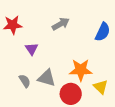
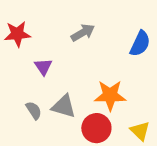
yellow triangle: (101, 87) -> (140, 131), moved

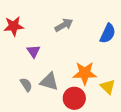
yellow triangle: (140, 131) -> (108, 87), moved

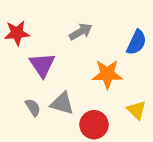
purple triangle: (33, 51) -> (42, 65), size x1.5
orange star: (85, 73) -> (107, 74), moved

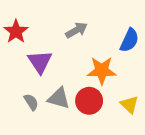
red star: (17, 33) -> (16, 31), turned -30
red circle: (94, 125) -> (89, 101), moved

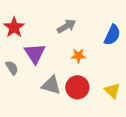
orange star: (102, 71) -> (78, 56), moved, size x0.6
gray semicircle: (31, 102) -> (12, 68), moved

